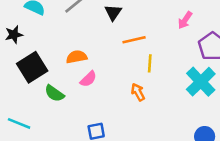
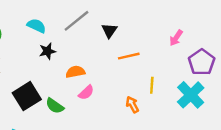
black star: (14, 35) -> (47, 51), moved
yellow line: (150, 63) -> (152, 85), moved
black square: (32, 67) -> (27, 96), moved

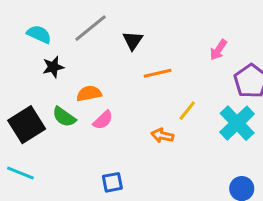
yellow line: (152, 85) -> (187, 111), turned 35
orange arrow: (132, 105) -> (162, 136), turned -49
green semicircle: (55, 106) -> (64, 117), moved

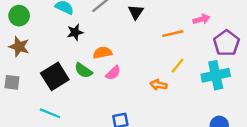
pink arrow: (218, 50) -> (201, 19), turned -140
orange line: (158, 73) -> (173, 34), moved
cyan cross: (237, 123) -> (216, 75), turned 32

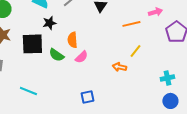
orange semicircle: (102, 53) -> (72, 40), turned -84
cyan cross: (216, 75) -> (167, 78), moved, size x0.6
black square: (55, 76) -> (32, 44), moved, turned 30

